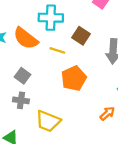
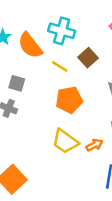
gray square: (22, 76) -> (17, 83), turned -35
yellow trapezoid: (48, 121) -> (65, 141), moved

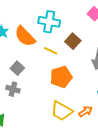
gray square: (17, 83) -> (17, 68), turned 32

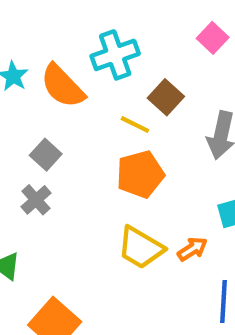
cyan cross: (49, 22) -> (115, 55), turned -30
yellow line: (51, 51) -> (135, 125), moved
gray cross: (13, 89) -> (36, 200), turned 32

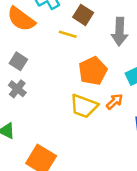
orange pentagon: (140, 174) -> (93, 71), moved

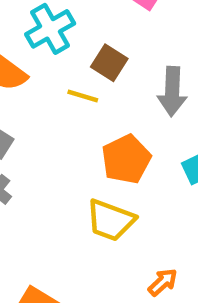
orange arrow: (114, 102) -> (163, 282), moved

